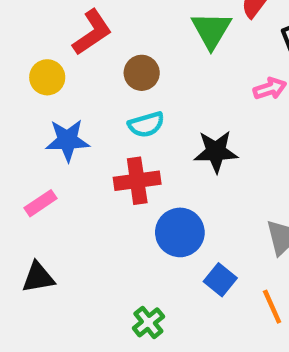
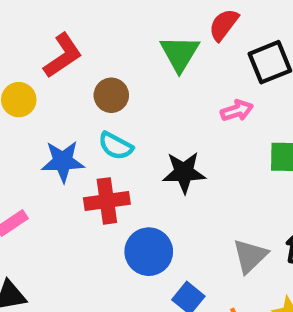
cyan semicircle: (146, 125) -> (116, 146), turned 44
blue star: (67, 140) -> (63, 161), moved

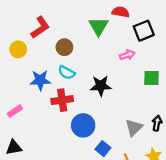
red semicircle: (224, 25) -> (121, 12), turned 63

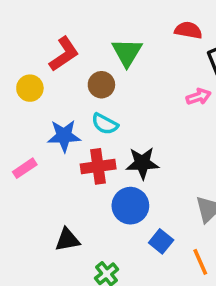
green triangle: (99, 26) -> (127, 52), moved
black star: (101, 86) -> (142, 163), moved
pink rectangle: (15, 111) -> (25, 168), moved
black triangle: (14, 147) -> (67, 240), moved

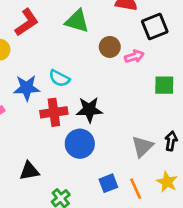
green triangle: (127, 52) -> (77, 21), turned -45
brown circle: (101, 85) -> (110, 47), moved
blue square: (161, 241) -> (108, 183), moved, turned 30

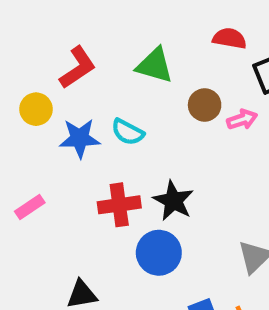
cyan semicircle: (59, 78) -> (128, 132), moved
blue star: (27, 88) -> (80, 138), moved
black star: (89, 110) -> (173, 201), turned 30

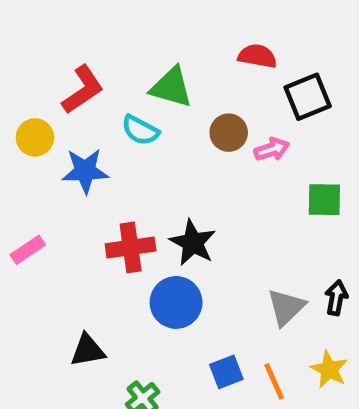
cyan semicircle: (128, 132) -> (140, 130), moved

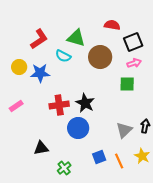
brown circle: (229, 133) -> (100, 57), size x1.5
yellow circle: (35, 137) -> (19, 67), moved
pink arrow: (272, 149) -> (134, 63), moved
green square: (324, 200) -> (127, 84), moved

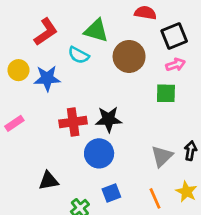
black star: (85, 103) -> (109, 119), turned -30
blue square: (99, 157) -> (111, 193), moved

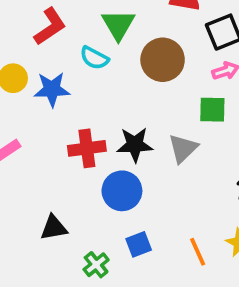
green triangle: (96, 31) -> (118, 25), turned 44
gray triangle: (162, 156) -> (183, 148), moved

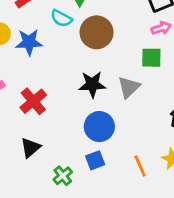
brown circle: (163, 60) -> (97, 32), moved
red cross: (87, 148) -> (33, 101), moved, turned -32
blue circle: (122, 191) -> (99, 127), moved
black triangle: (54, 228) -> (30, 148), turned -30

